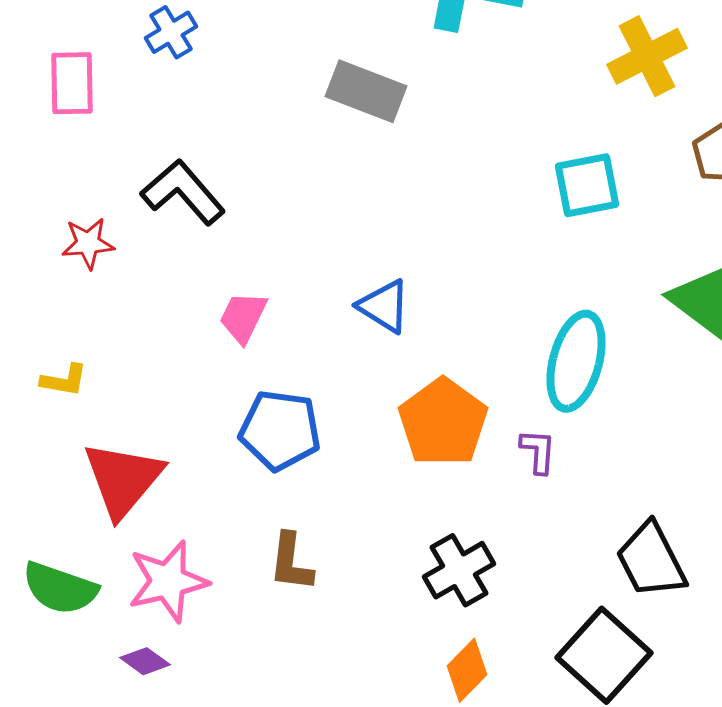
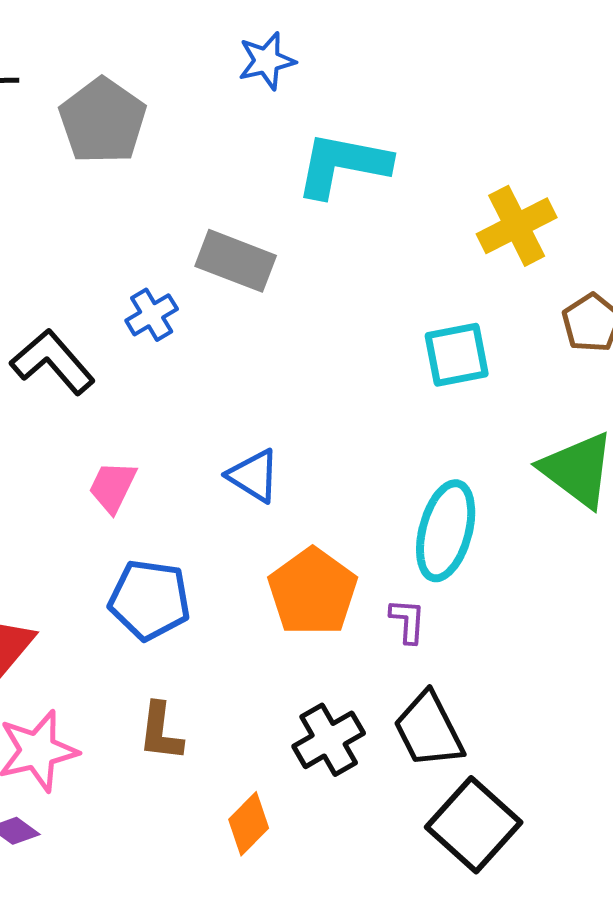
blue cross: (171, 32) -> (152, 315), moved
black trapezoid: (651, 560) -> (429, 730), moved
orange diamond: (467, 670) -> (249, 824), moved

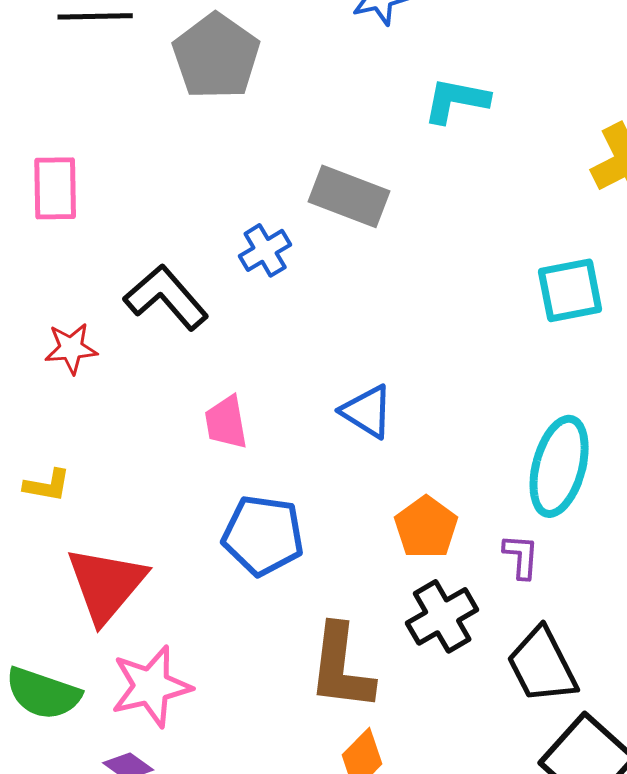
cyan L-shape: (343, 165) -> (456, 100), size x0.7
pink trapezoid: (113, 487) -> (226, 422), turned -36
orange pentagon: (313, 592) -> (426, 527), size x0.7
brown L-shape: (161, 732) -> (341, 667), moved, size x1.5
black cross: (329, 740) -> (442, 616), moved

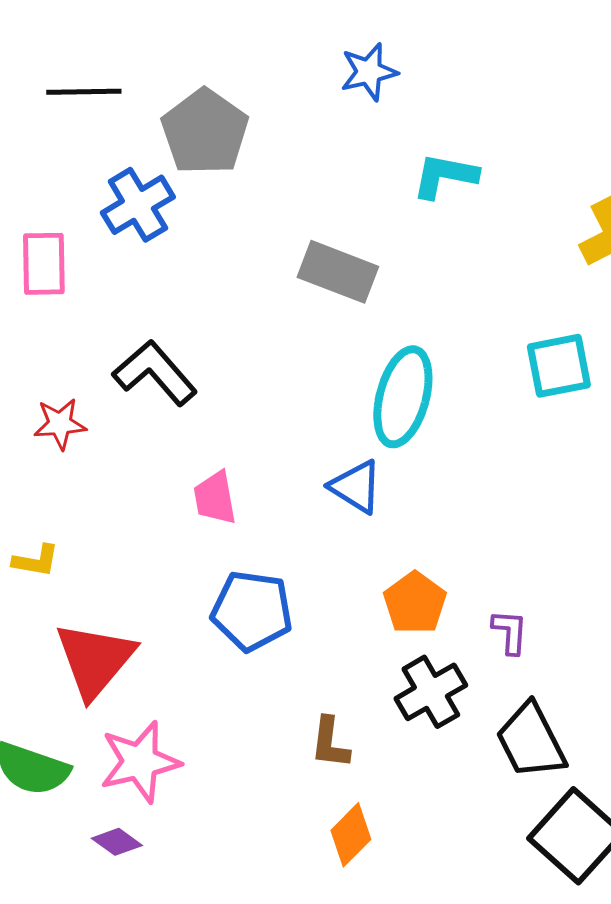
blue cross: (265, 250) -> (138, 205), moved, size x1.4
cyan ellipse: (559, 466) -> (403, 397), moved
brown L-shape: (341, 667) -> (330, 743), size x0.6

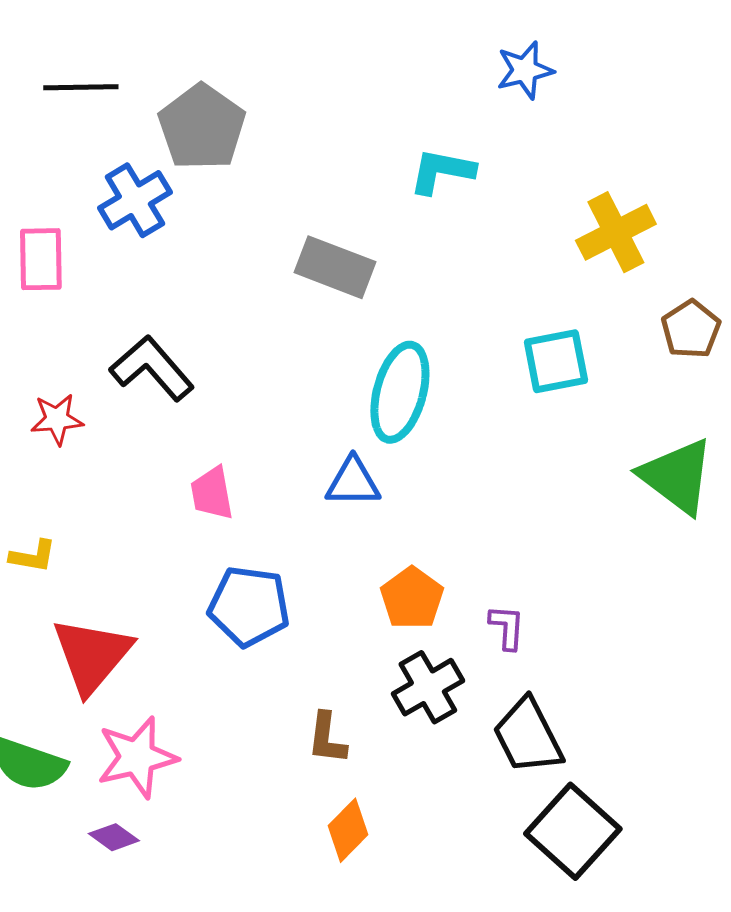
blue star: (369, 72) -> (525, 70), moved
blue triangle: (356, 487) -> (353, 482), turned -32

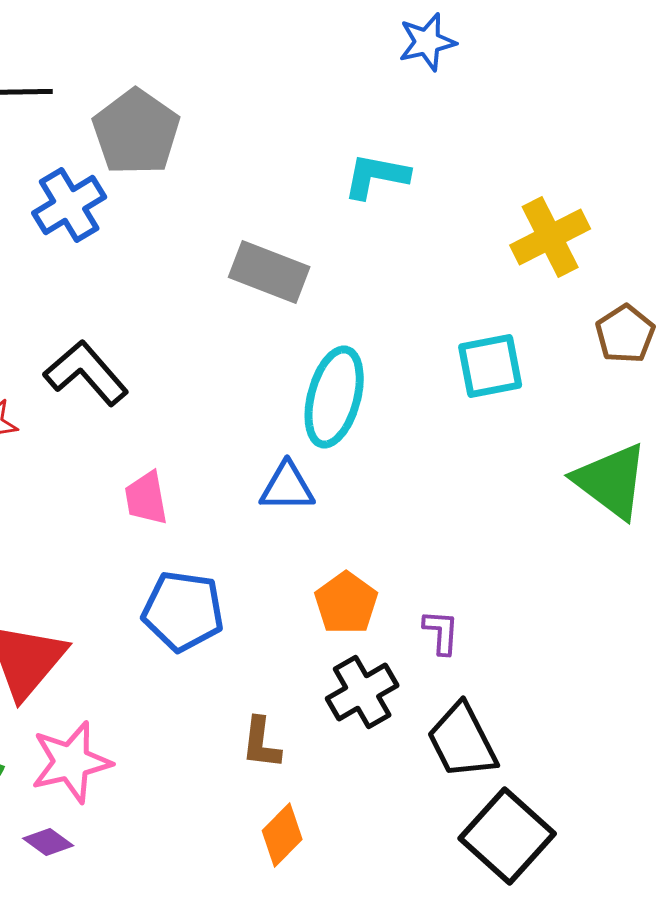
blue star: (525, 70) -> (427, 42), moved

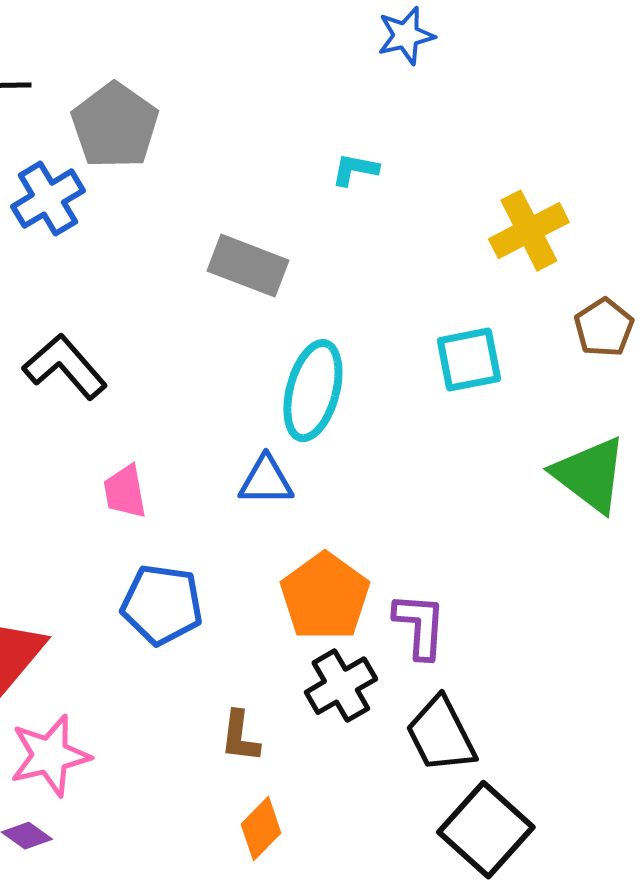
cyan L-shape: (376, 176) -> (355, 170), size x0.7
orange pentagon: (346, 603) -> (325, 597), size x1.4
purple L-shape: (441, 632) -> (420, 626), size x1.5

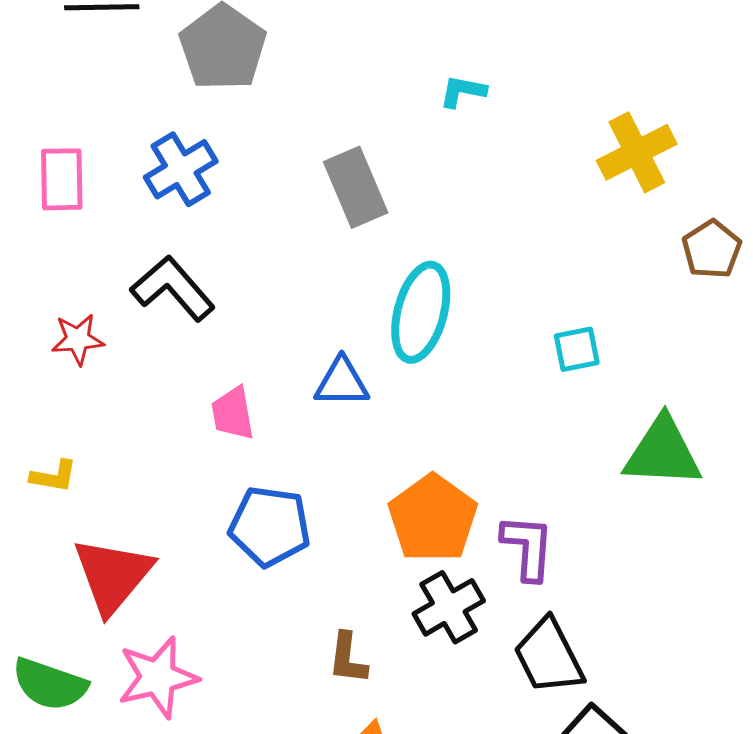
blue cross: (48, 199) -> (181, 169), moved
gray rectangle: (248, 266) -> (356, 187), turned 46
cyan square: (469, 360) -> (577, 349), moved, size x0.7
green triangle: (590, 475) -> (663, 452), moved, turned -34
blue triangle: (266, 481) -> (342, 382), moved

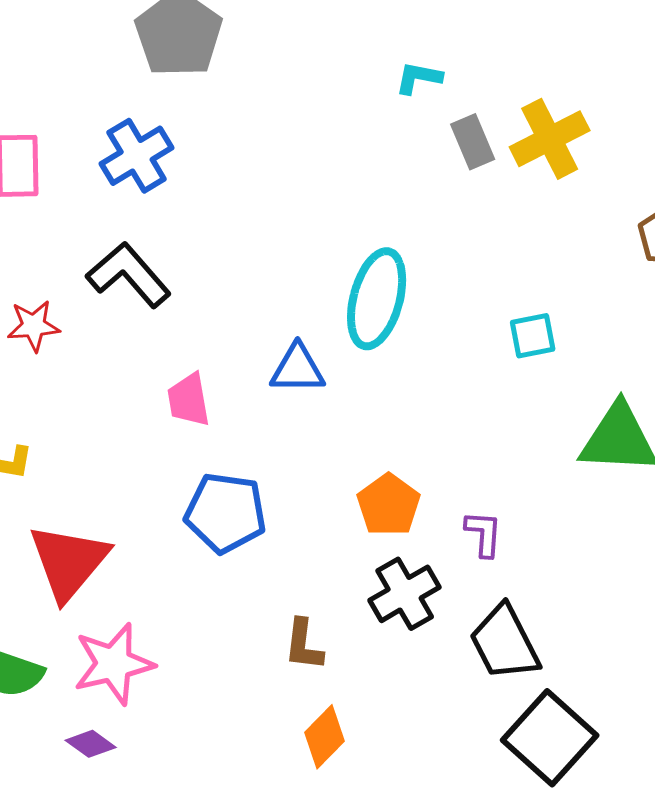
yellow cross: (637, 152) -> (550, 139), moved
gray rectangle: (356, 187) -> (473, 142), moved, size x0.7
orange pentagon: (433, 518) -> (389, 505), size x0.7
purple L-shape: (528, 547) -> (484, 534), size x0.7

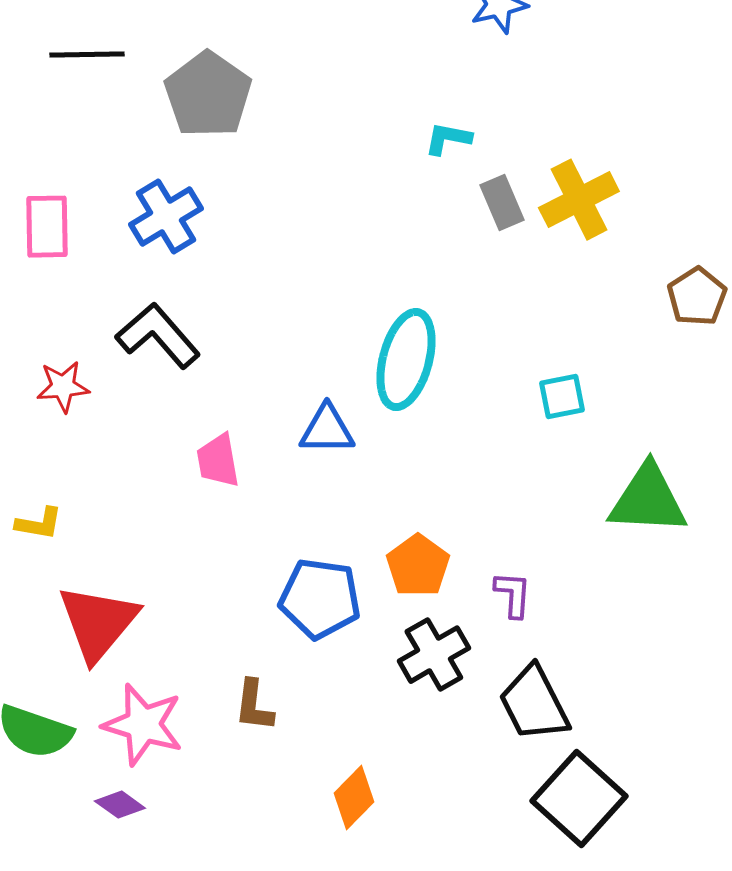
blue pentagon: (226, 513) -> (320, 599), moved
brown L-shape: (304, 645) -> (254, 706), moved
pink star: (114, 664) -> (143, 725), turned 30

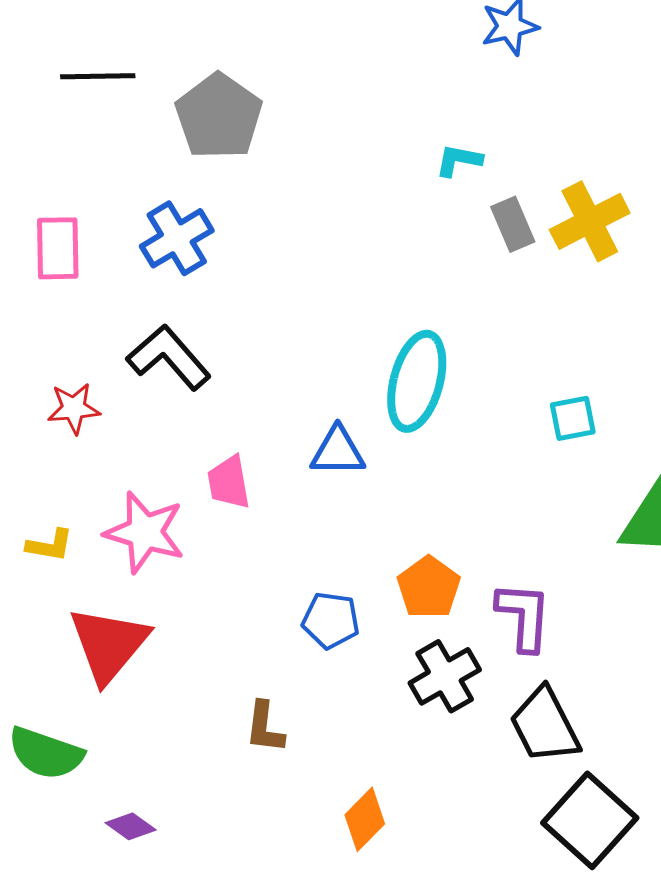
purple L-shape: (513, 595) -> (524, 616), size x1.5
blue pentagon: (320, 599) -> (331, 620), size x0.7
pink star: (143, 725) -> (145, 532), moved

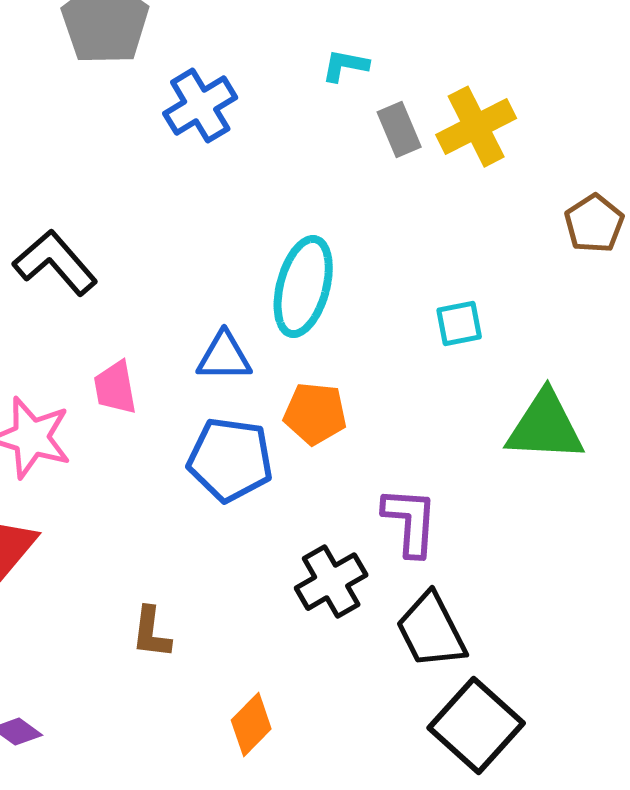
blue cross: (177, 238) -> (200, 106), moved
orange pentagon: (429, 587) -> (315, 414), moved, turned -30
blue pentagon: (331, 620) -> (230, 460), moved, size x1.5

